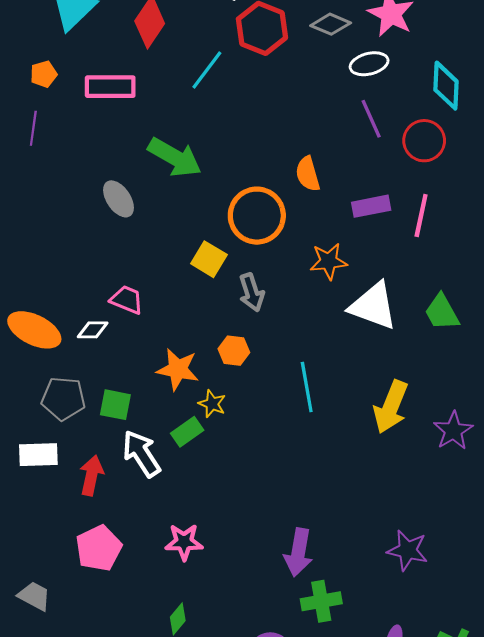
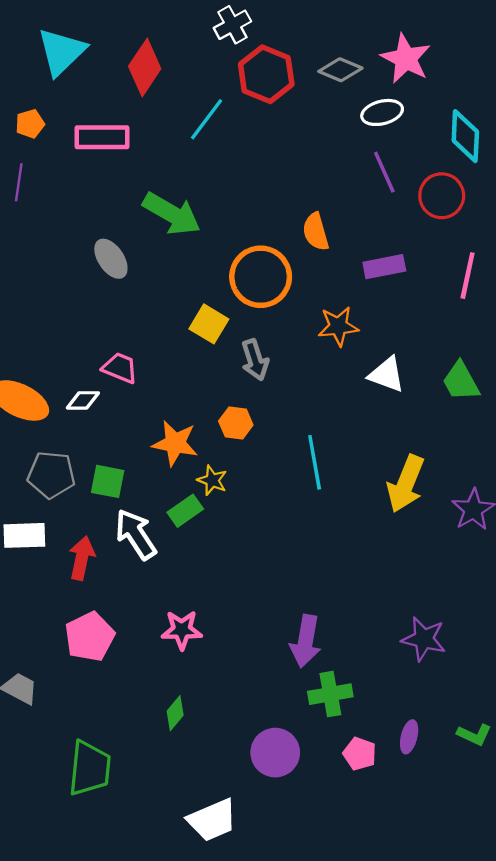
pink line: (421, 216) -> (468, 276), moved
white triangle: (373, 306) -> (387, 375), size x0.7

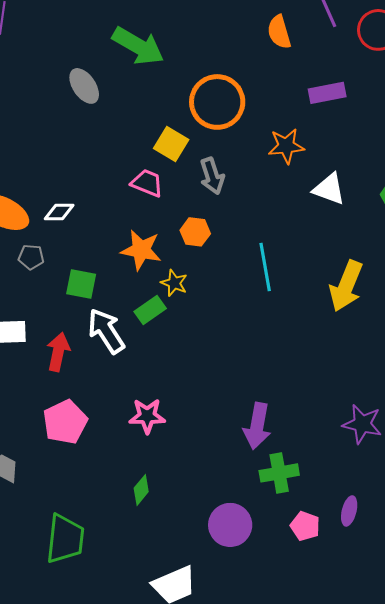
orange semicircle: (316, 232) -> (279, 32), moved
pink trapezoid: (120, 368) -> (147, 183), moved
gray pentagon: (51, 475) -> (31, 257), moved, size x0.6

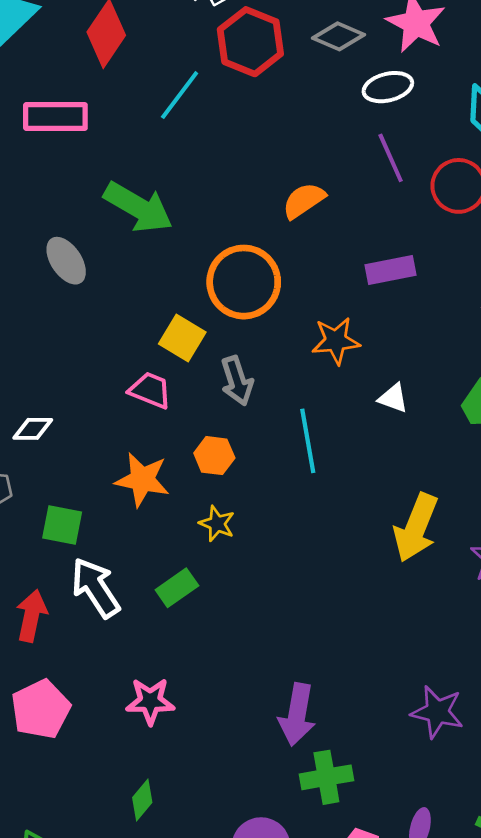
orange semicircle: (279, 32) -> (304, 201), moved, turned 72
white triangle: (329, 189) -> (393, 398), size x0.7
cyan line: (265, 267) -> (308, 441), moved
yellow star: (174, 283) -> (217, 524), moved
green rectangle: (150, 310) -> (177, 588), moved

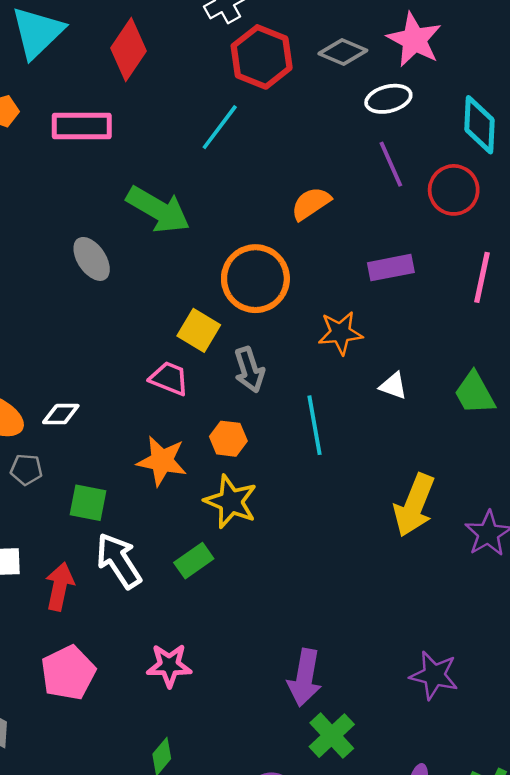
cyan line: (180, 95) -> (220, 127), moved
yellow star: (217, 524) -> (231, 502), size x1.6
green cross: (326, 777) -> (332, 736), turned -33

